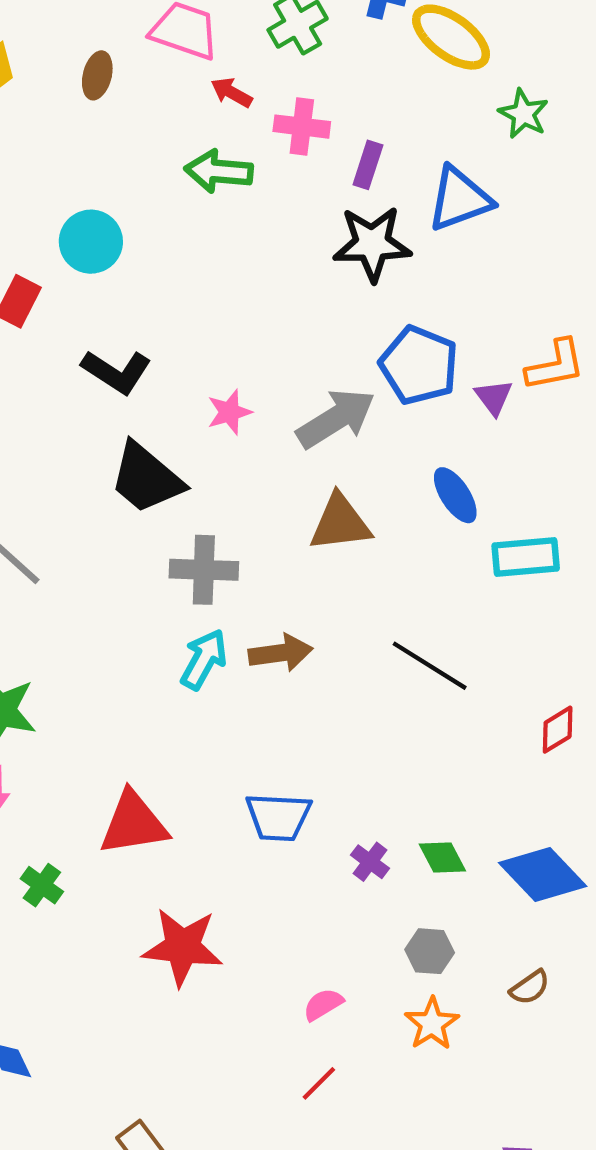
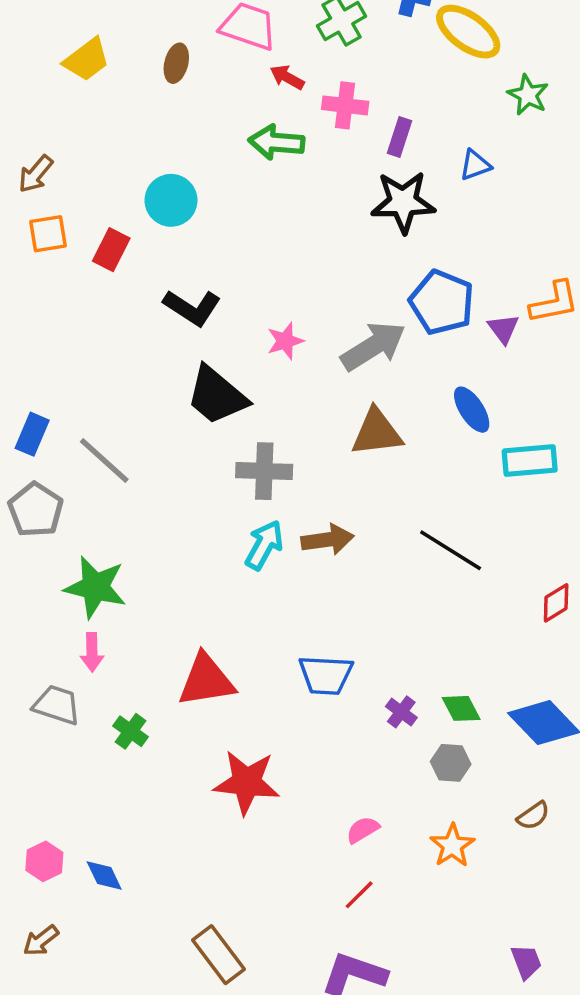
blue triangle: (460, 199) -> (475, 165), size x0.6
gray hexagon: (430, 951) -> (451, 763), moved

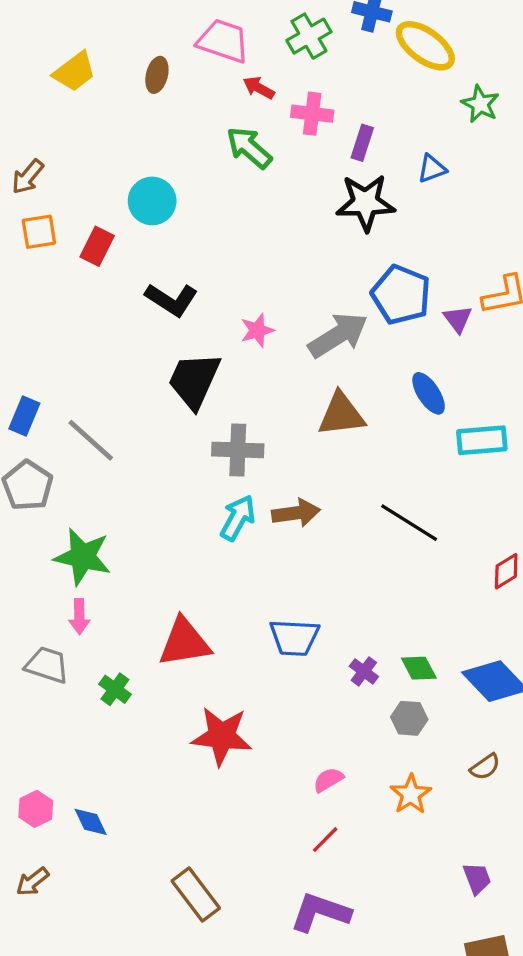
green arrow: (277, 142) -> (249, 148), turned 36
black trapezoid: (217, 395) -> (194, 380), turned 74
purple trapezoid: (526, 962) -> (477, 878), moved

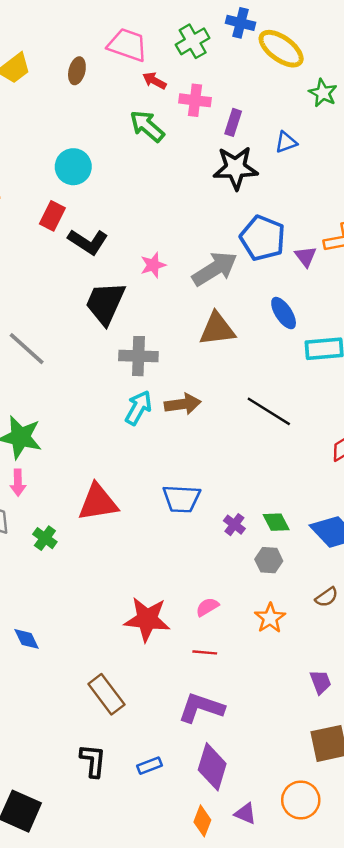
red rectangle: (97, 246) -> (52, 216), moved
red star: (222, 736) -> (147, 619), moved
red line: (325, 840) -> (205, 652), turned 50

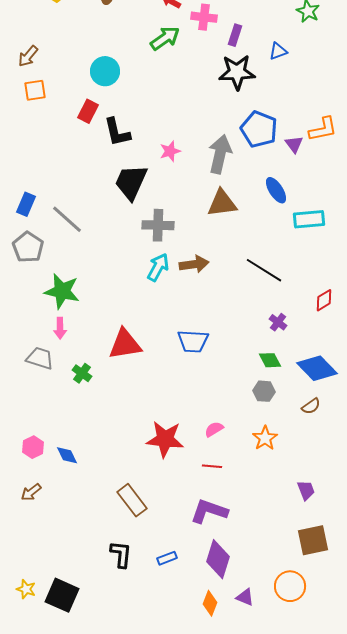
green arrow: (147, 126) -> (165, 38), turned 104
black L-shape: (88, 242) -> (117, 132), turned 44
gray arrow: (215, 269) -> (220, 154), turned -45
purple cross: (234, 525) -> (278, 322), moved
brown semicircle: (327, 597) -> (311, 406), moved

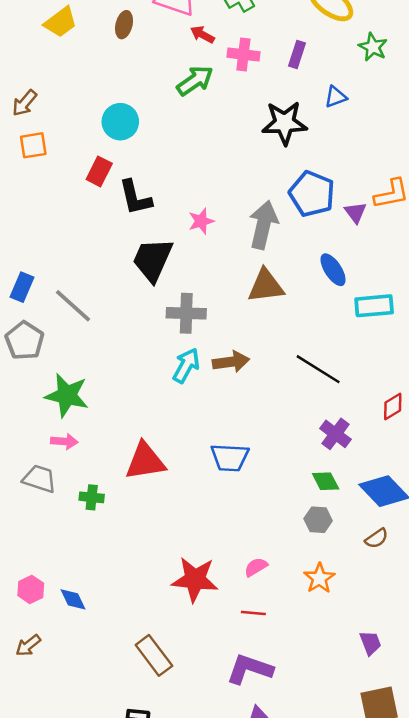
purple rectangle: (235, 35) -> (297, 54), moved
purple cross: (278, 322) -> (336, 434), size x1.4
pink arrow: (60, 328) -> (64, 441), turned -85
green cross: (82, 373) -> (92, 497), turned -30

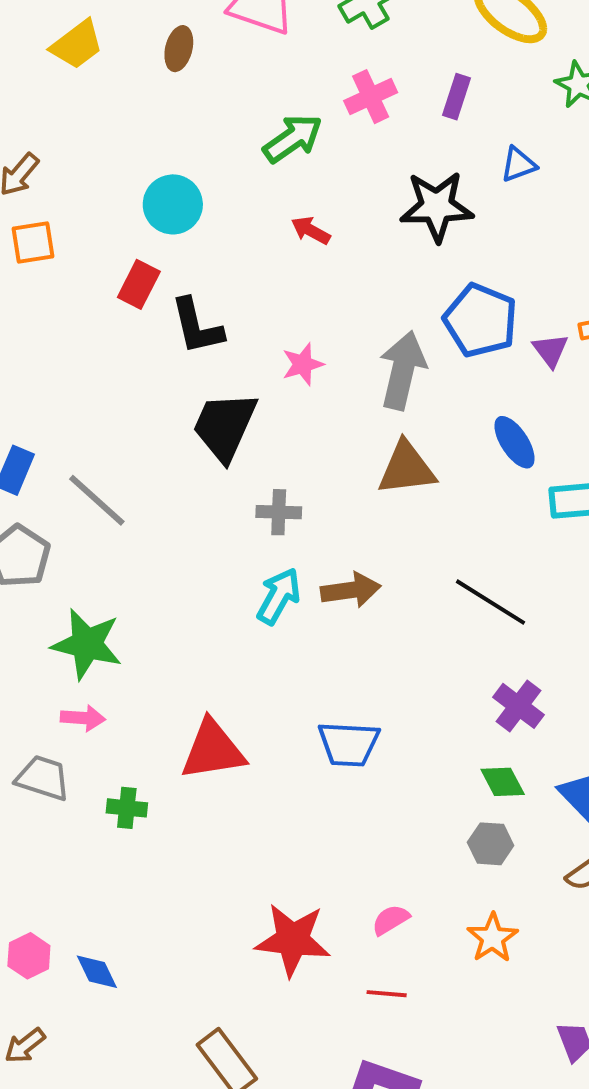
red arrow: (202, 35) -> (311, 230), moved
pink cross: (243, 54) -> (371, 97), turned -32
gray cross: (186, 313) -> (279, 512), size x0.7

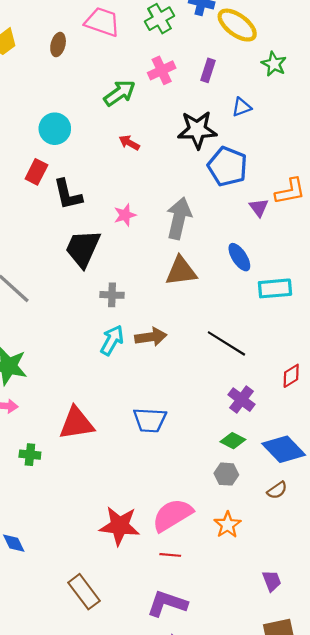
blue pentagon: (481, 320) -> (227, 166), moved
green diamond: (503, 782) -> (233, 441), turned -35
pink semicircle: (391, 920) -> (172, 515), size x2.0

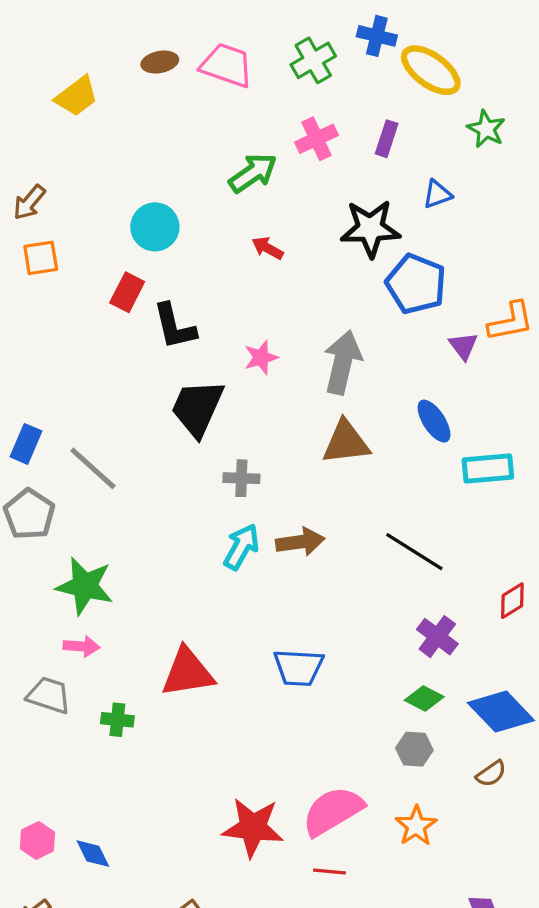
brown ellipse: (58, 45) -> (160, 62), moved, turned 65

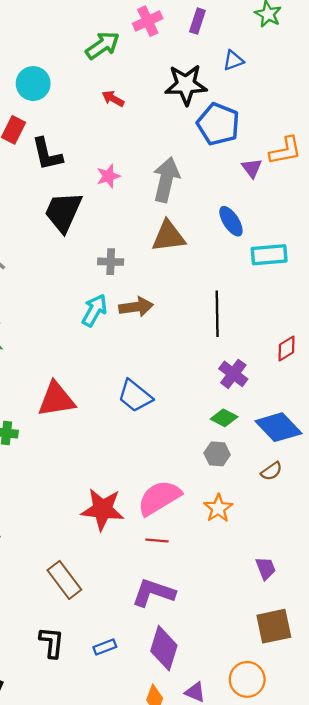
gray cross: (241, 478) -> (111, 262), moved
black line: (414, 552) -> (217, 314), turned 57
blue trapezoid: (299, 668) -> (135, 396), turned 36

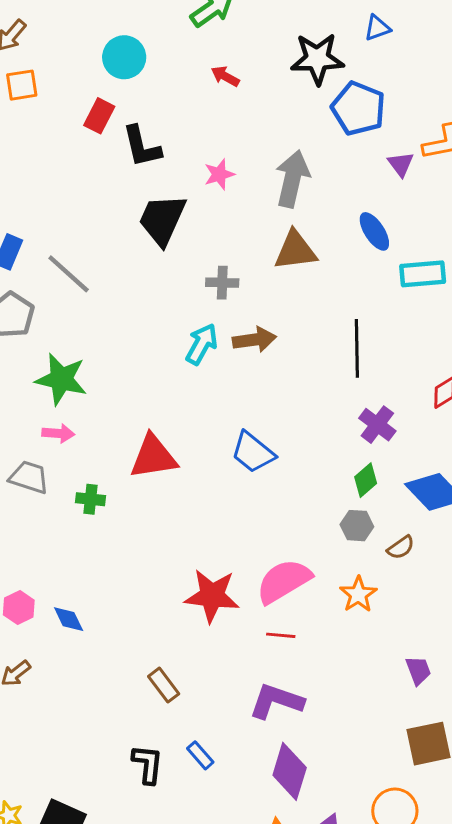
green diamond: (224, 418) -> (366, 480), turned -68
brown semicircle: (271, 471) -> (401, 547), moved
brown rectangle: (64, 580) -> (164, 685), size x0.7
blue rectangle: (105, 647) -> (200, 755), moved, turned 70

